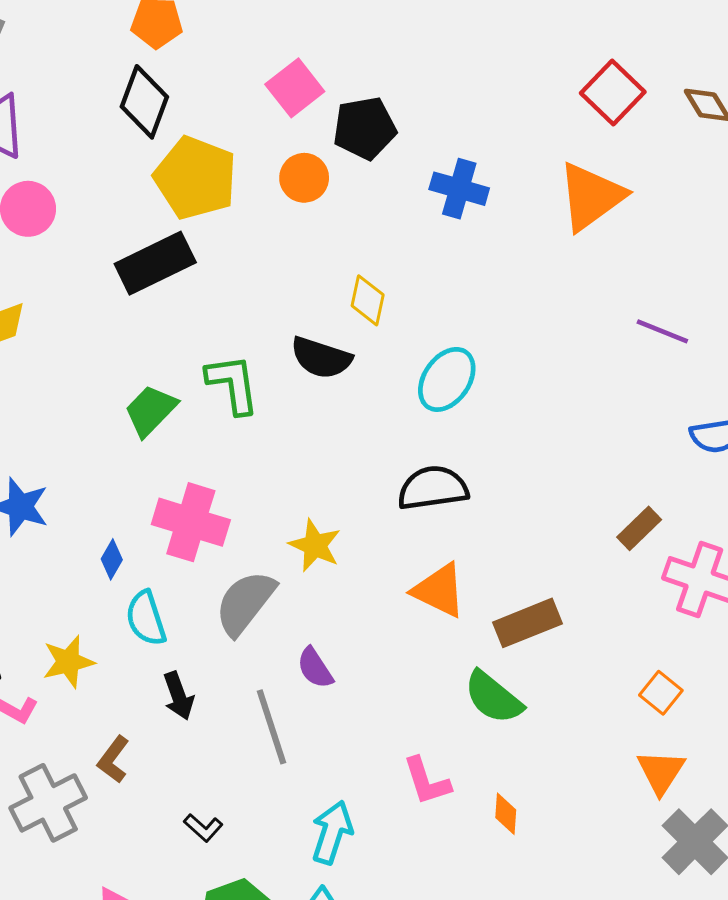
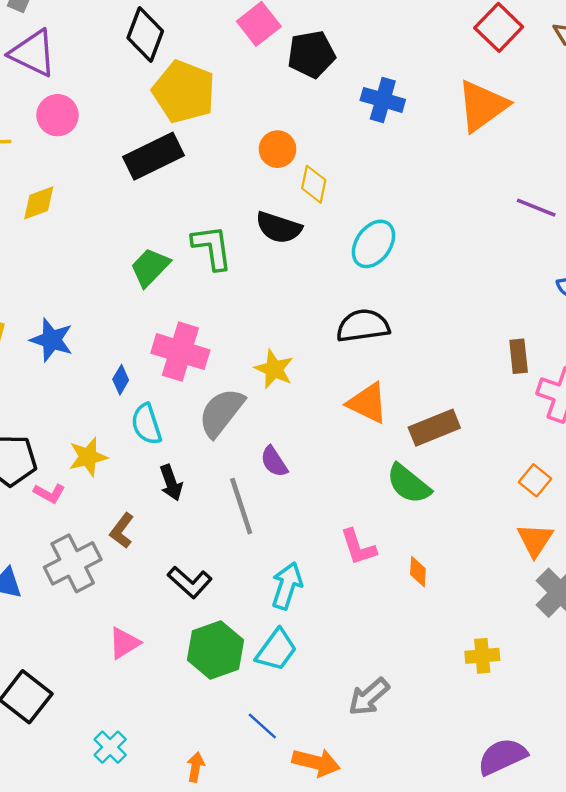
orange circle: (304, 178) -> (278, 149), moved
brown rectangle: (639, 528) -> (519, 356), turned -52
black L-shape: (203, 828) -> (190, 582), size x1.5

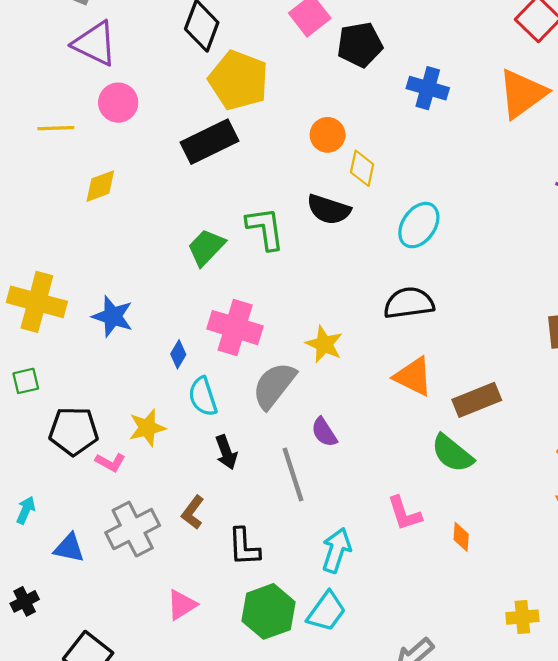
brown L-shape: (122, 531) -> (193, 512), moved
black L-shape: (190, 582) -> (244, 547), turned 45

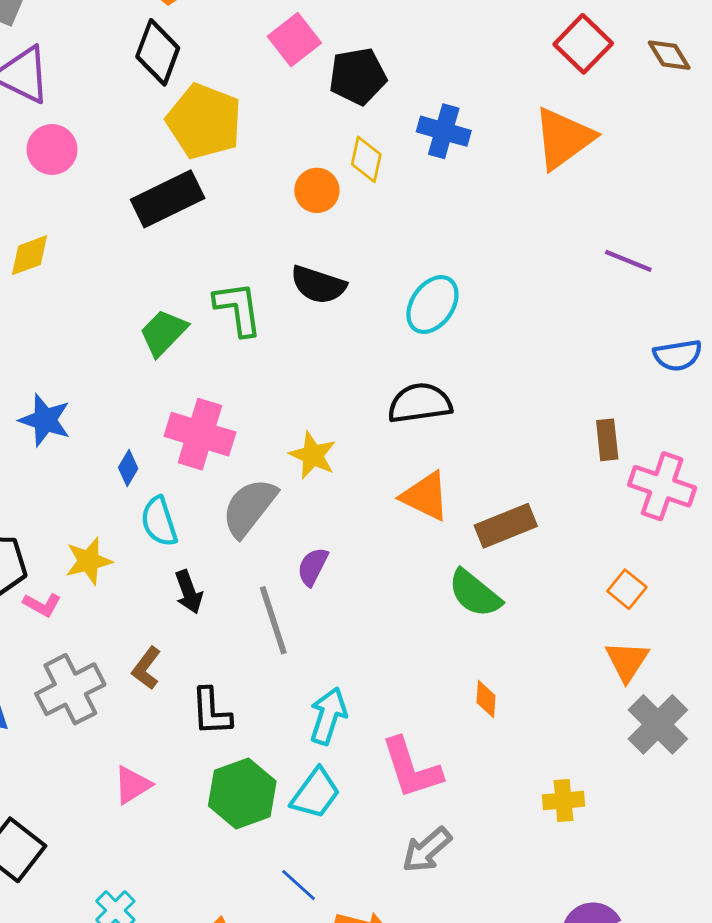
yellow diamond: (362, 168) -> (366, 159), moved
purple semicircle: (324, 432) -> (313, 567), turned 60
pink L-shape: (404, 513) -> (411, 768), moved, size x1.4

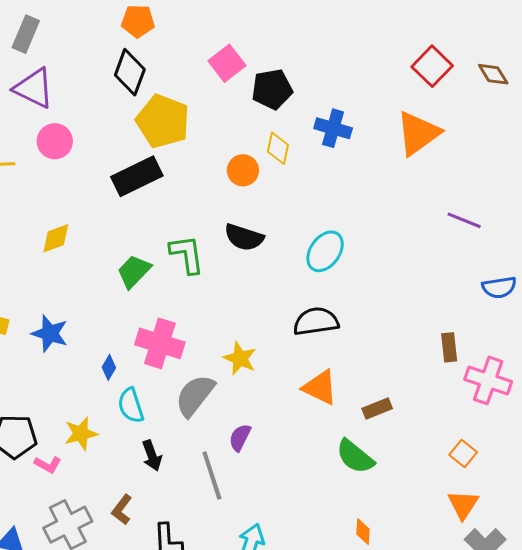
yellow diamond: (29, 255) -> (56, 238), moved
brown rectangle: (506, 526) -> (377, 408), size x0.7

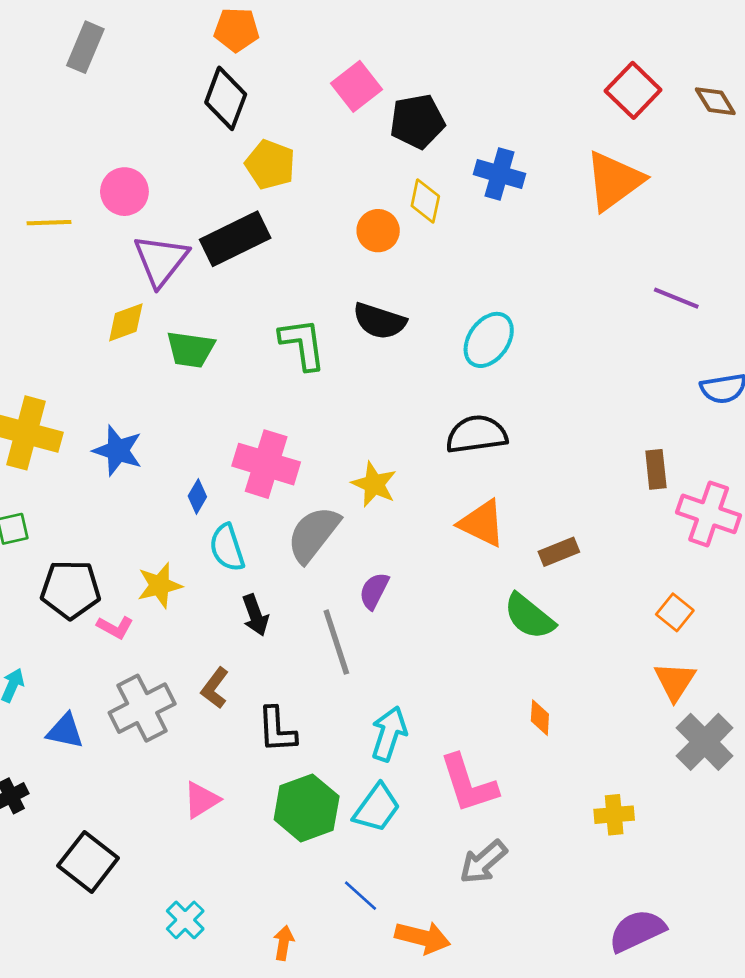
purple triangle: (34, 88) -> (161, 260), moved, turned 42
yellow pentagon: (163, 121) -> (270, 165), size x0.7
green trapezoid: (134, 271) -> (191, 349), moved, turned -126

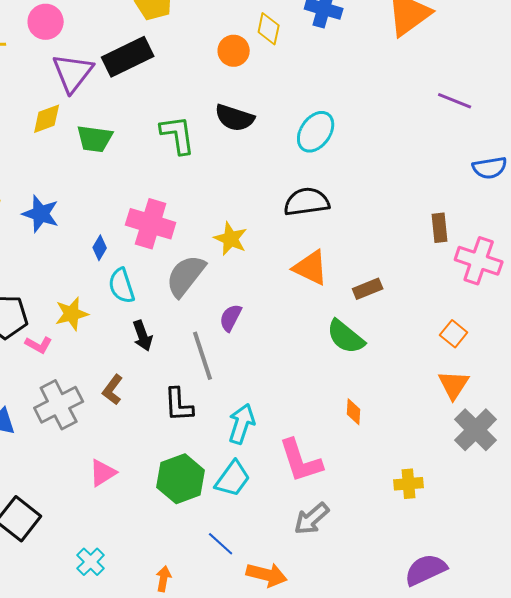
black L-shape: (277, 730) -> (179, 405), moved

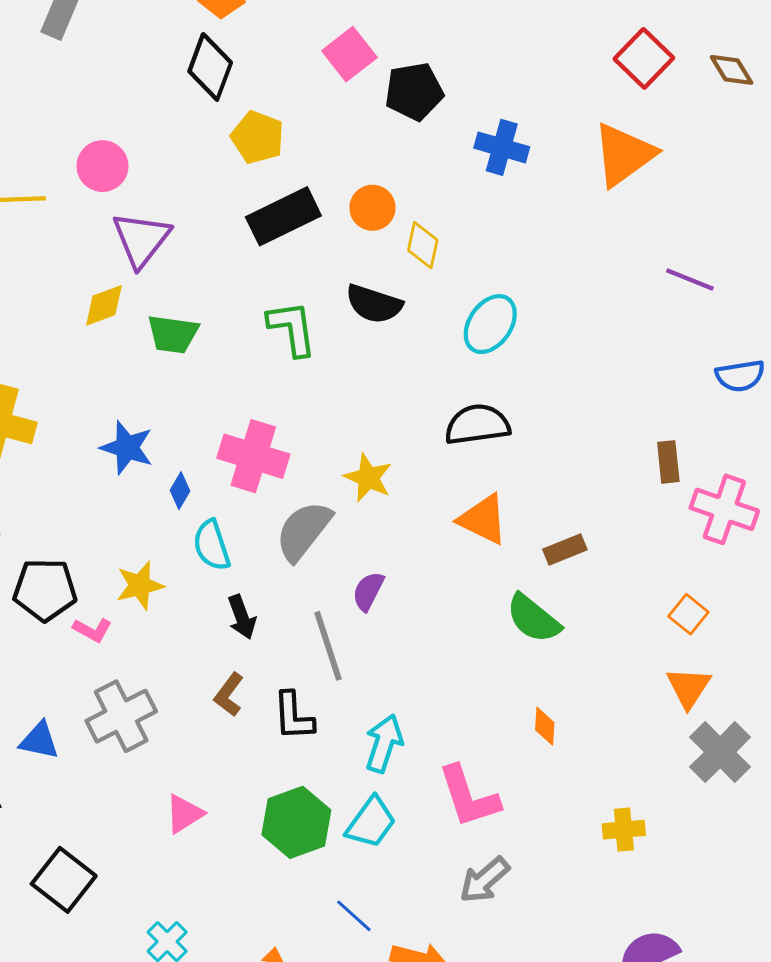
yellow diamond: (269, 29) -> (423, 245), moved
black rectangle: (128, 57) -> (283, 216), moved
blue star: (41, 214) -> (127, 448), moved
brown L-shape: (113, 390) -> (229, 695), moved

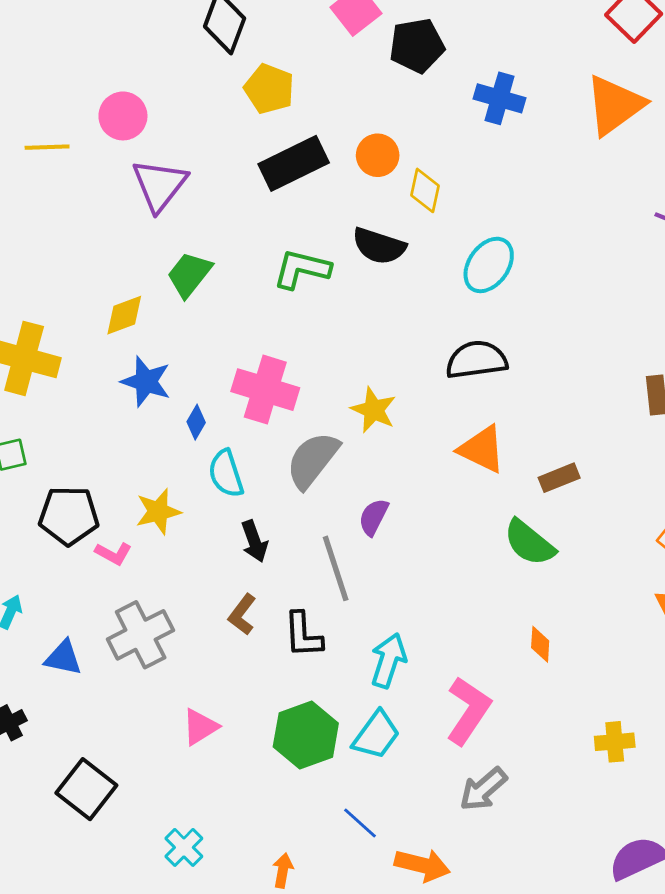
yellow diamond: (104, 305) -> (124, 315), moved
green L-shape: (292, 328) -> (302, 269), turned -68
green trapezoid: (173, 334) -> (189, 274), turned 120
pink L-shape: (469, 797) -> (468, 711), turned -128

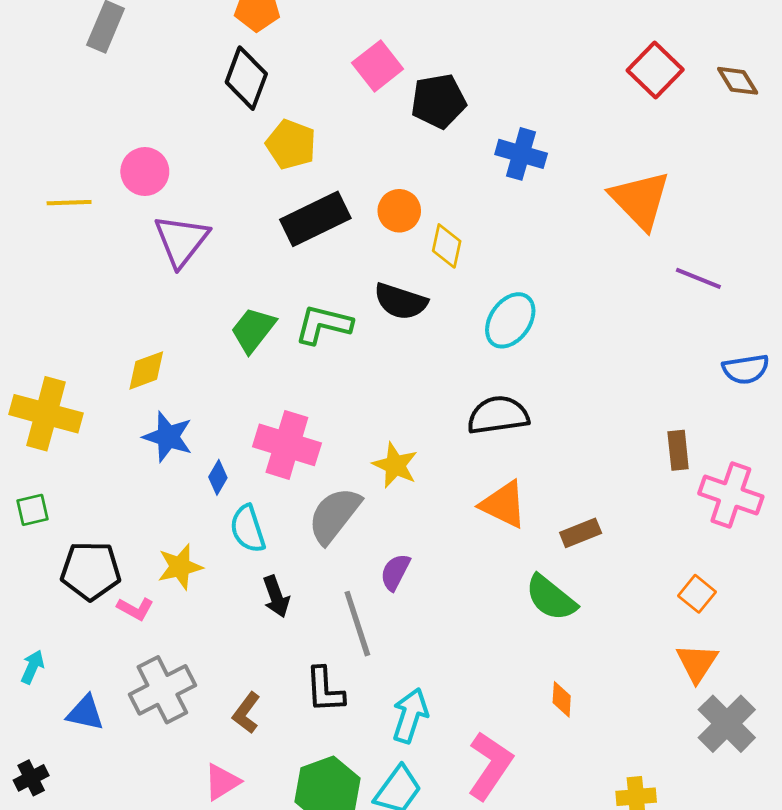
orange triangle: (615, 105) -> (640, 200), moved, turned -38
green trapezoid: (189, 274) -> (253, 330), moved
brown L-shape: (242, 614) -> (246, 713), moved

